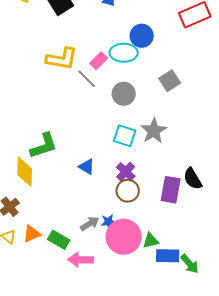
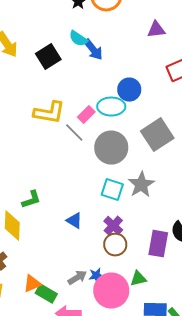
gray square: (170, 81) -> (157, 135), size x1.5
gray circle: (124, 94) -> (111, 148), size x1.4
green L-shape: (44, 146) -> (31, 200), size x0.7
orange triangle: (32, 234) -> (32, 284), moved
green triangle: (151, 241) -> (138, 279), moved

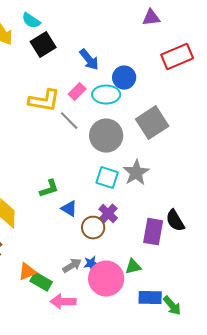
cyan semicircle: (78, 39) -> (31, 21), moved
blue arrow: (93, 50) -> (89, 60), moved
pink rectangle: (86, 115) -> (77, 92), moved
green L-shape: (31, 200) -> (49, 189), moved
brown circle: (115, 245) -> (93, 228), moved

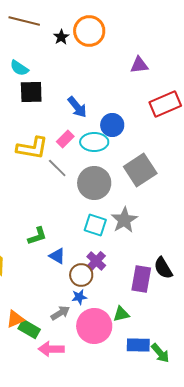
black square: (43, 45) -> (31, 92), turned 30
blue star: (91, 264) -> (79, 297), moved

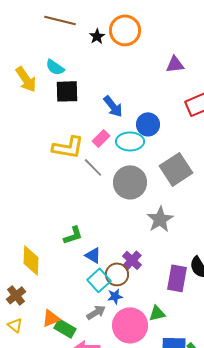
cyan square: (95, 225) -> (99, 280), moved, turned 30

